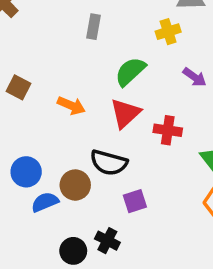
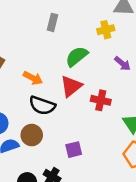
black semicircle: (109, 163) -> (42, 105), moved

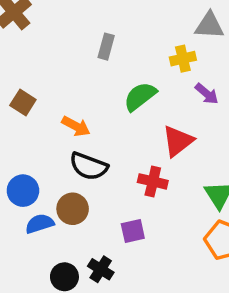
purple arrow: (123, 64) -> (207, 94), moved
red triangle: (71, 86) -> (178, 141), moved
red cross: (101, 100) -> (153, 181), moved

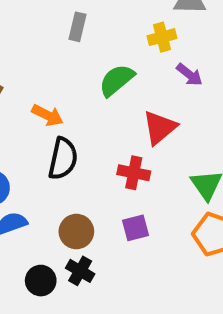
black semicircle: (89, 166) -> (63, 159), turned -96
brown circle: (73, 209) -> (76, 232), moved
purple square: (133, 231) -> (135, 228), moved

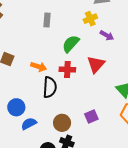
red cross: (134, 173) -> (67, 70), moved

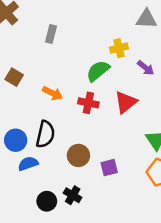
yellow cross: (90, 19) -> (119, 48), moved
gray rectangle: (47, 20) -> (51, 34), moved
black semicircle: (50, 87) -> (45, 134), moved
brown circle: (62, 123) -> (78, 155), moved

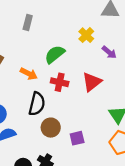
yellow cross: (119, 48) -> (86, 35), turned -32
green semicircle: (98, 71) -> (55, 54), moved
black semicircle: (45, 134) -> (37, 104), moved

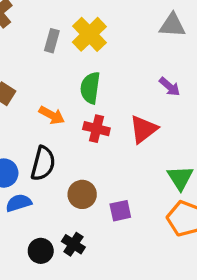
yellow cross: (86, 35) -> (89, 34), moved, size x1.5
green semicircle: (55, 54) -> (90, 88), turned -45
black semicircle: (37, 104) -> (43, 163), moved

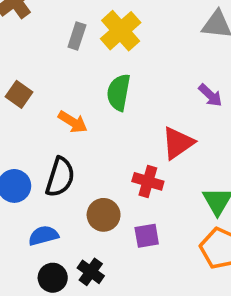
red cross: (96, 129) -> (148, 181), moved
blue semicircle: (19, 203) -> (43, 236), moved

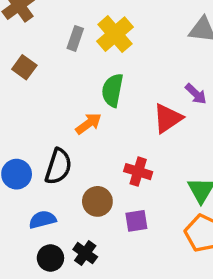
brown square: (19, 94) -> (24, 67), moved
orange arrow: (73, 122) -> (89, 124), moved, turned -68
red triangle: (178, 143) -> (168, 118), moved

